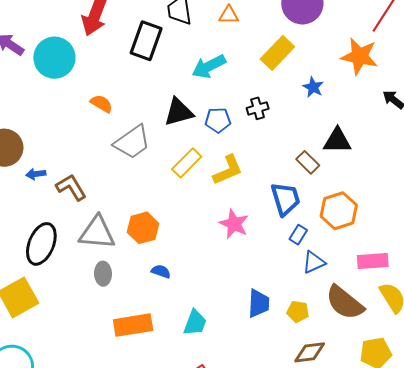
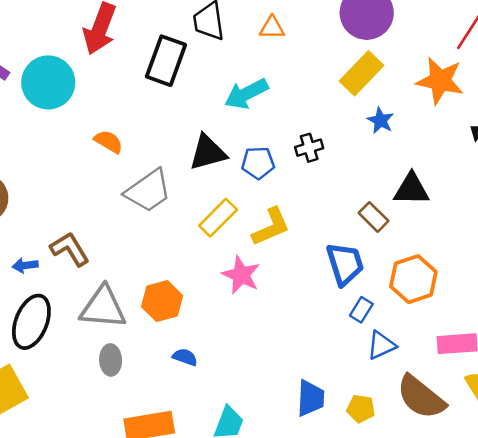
yellow rectangle: (277, 53) -> (362, 73), moved
blue arrow: (36, 174) -> (25, 265), moved
pink star: (234, 224) -> (241, 275), moved

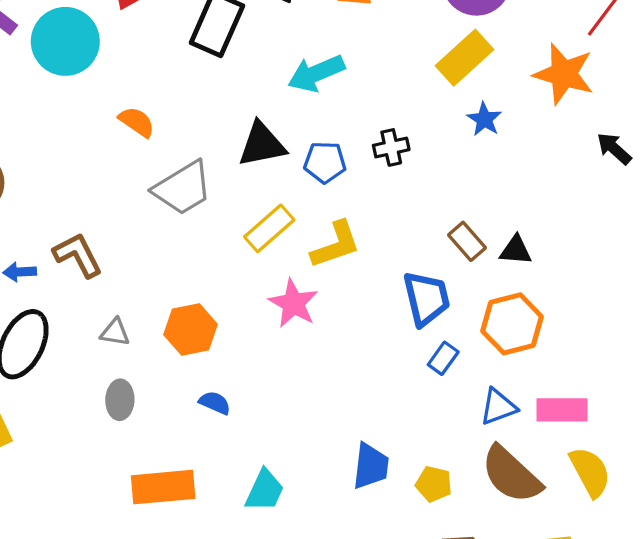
black triangle: (411, 189) -> (516, 250), moved, size x0.7
gray triangle: (103, 307) -> (115, 332), size x0.5
blue triangle: (381, 345) -> (498, 407), moved

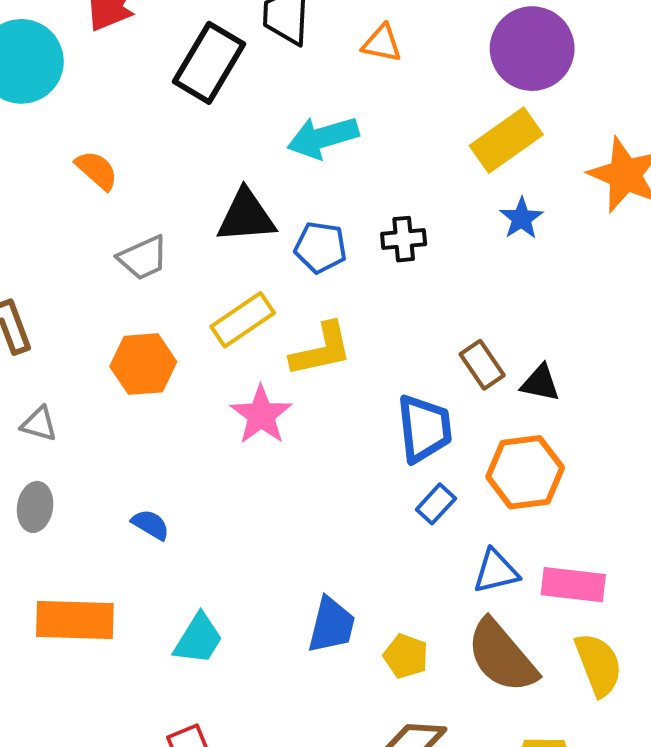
gray trapezoid: (183, 188) -> (143, 258), size x0.7
orange hexagon: (191, 329) -> (143, 364), moved

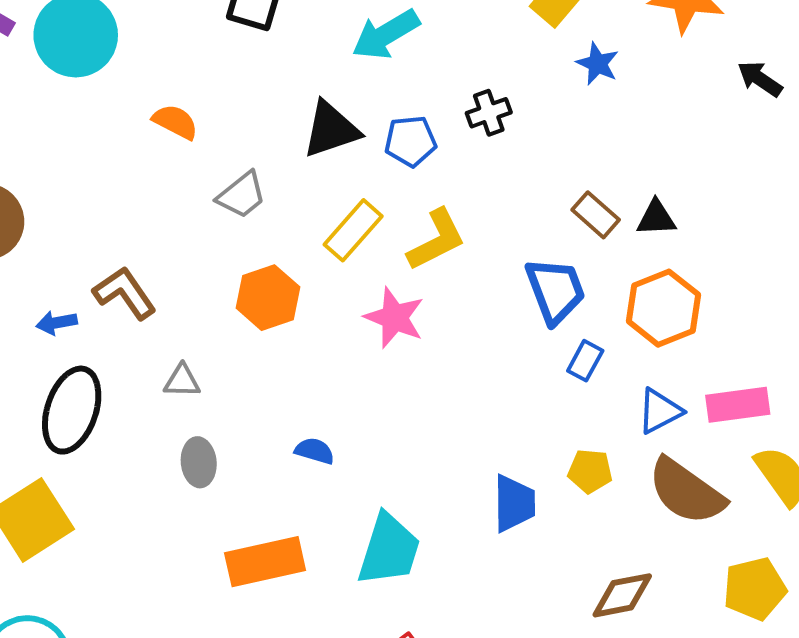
cyan trapezoid: (198, 639) -> (389, 550), size x1.4
yellow pentagon: (406, 656) -> (590, 471), moved

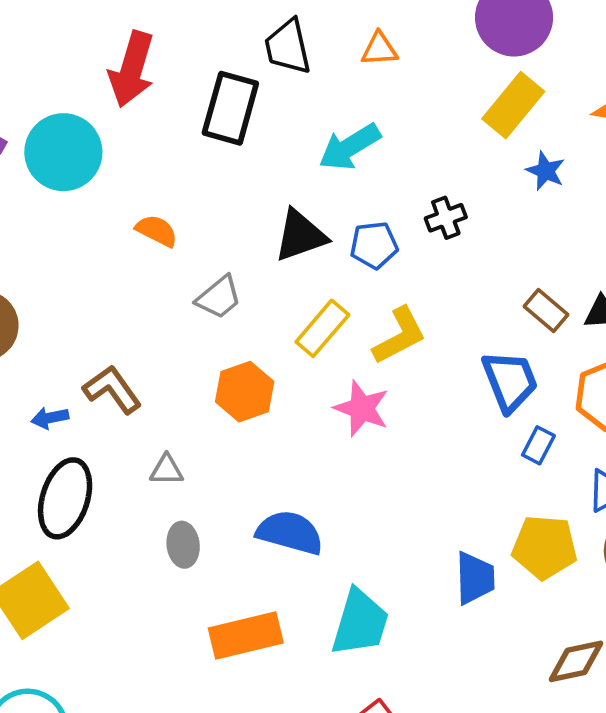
blue semicircle: (315, 451) -> (290, 533), size x1.8
yellow pentagon: (590, 471) -> (545, 547), size x1.6

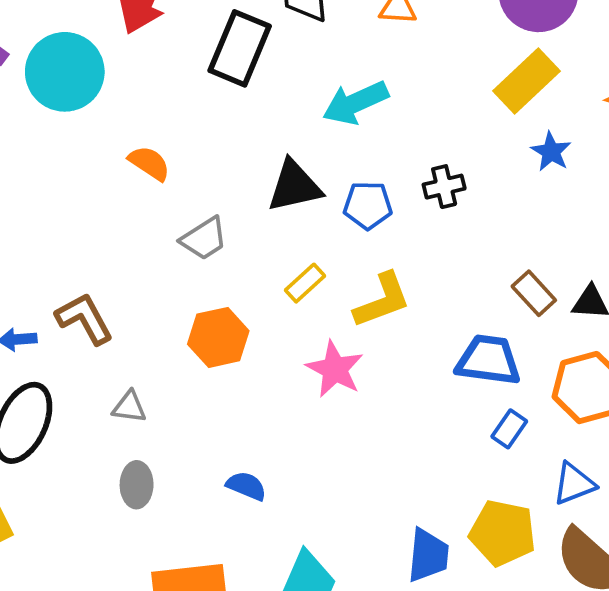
yellow rectangle: (322, 328) -> (305, 283), size x0.7
blue trapezoid: (510, 381) -> (488, 360), turned -68
blue semicircle: (290, 533) -> (246, 486), size x0.6

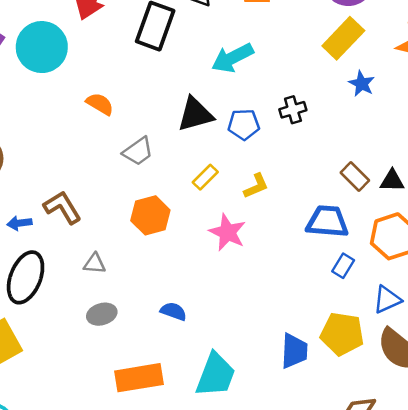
yellow L-shape: (382, 300) -> (256, 186), size x0.7
gray ellipse: (137, 485) -> (102, 314), turned 76

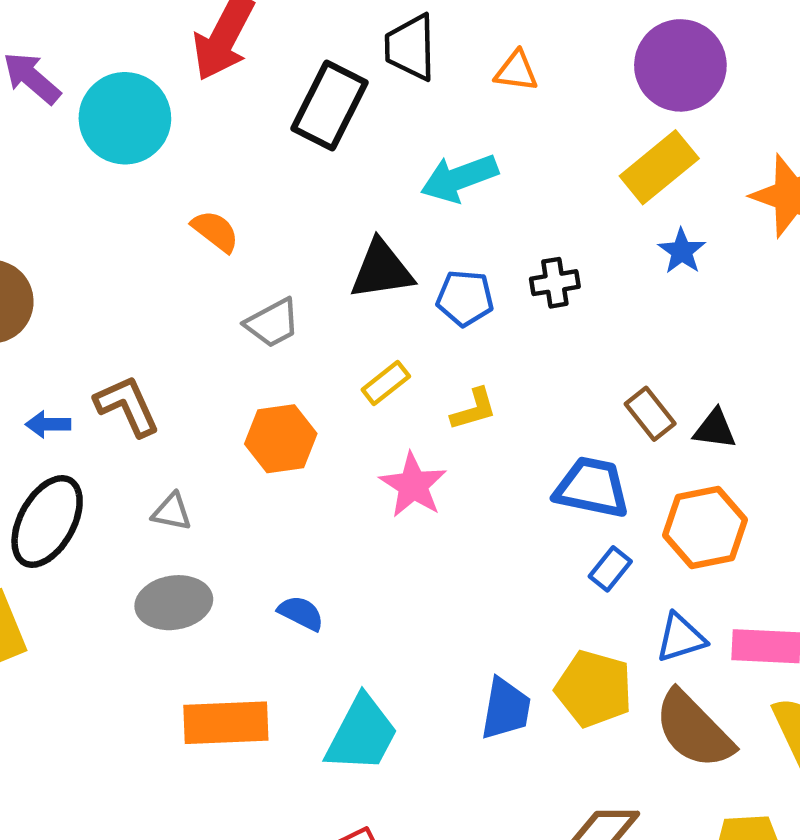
gray ellipse: (102, 314) -> (174, 603), size x1.4

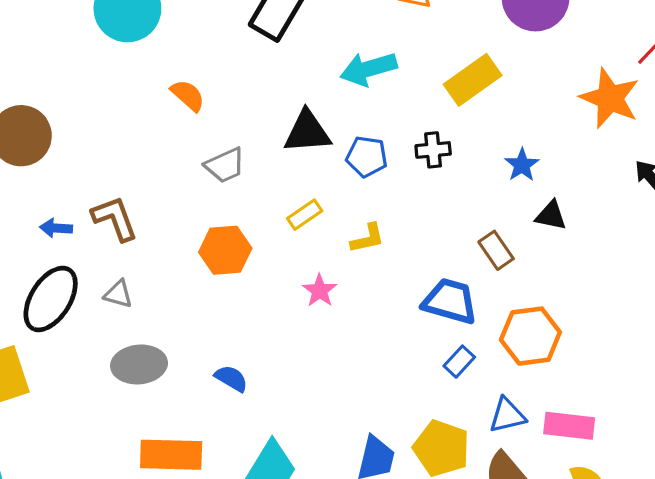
yellow rectangle: (659, 167) -> (473, 80), moved
blue star: (682, 251) -> (522, 165), moved
black triangle: (715, 429) -> (551, 216), moved
pink star: (413, 485) -> (320, 291), size x0.7
gray triangle: (172, 512) -> (118, 294), moved

